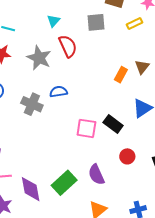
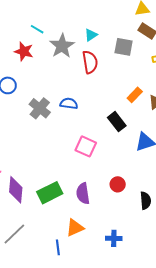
cyan triangle: (53, 21) -> (91, 35), moved
gray star: (39, 58) -> (62, 46), moved
orange rectangle: (121, 75) -> (135, 95), moved
black rectangle: (113, 124) -> (117, 122), moved

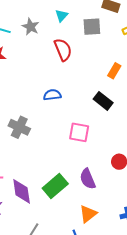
cyan triangle: (91, 35) -> (62, 16), moved
gray star: (62, 46) -> (31, 27), moved, size x0.7
gray cross: (40, 108) -> (19, 127), moved

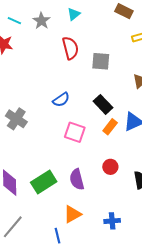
gray square: (92, 27) -> (101, 61), moved
orange rectangle: (114, 71) -> (110, 127), moved
blue semicircle: (52, 95) -> (61, 100), moved, turned 144

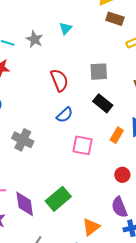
red semicircle: (70, 48) -> (59, 80), moved
black rectangle: (103, 104) -> (103, 103), moved
purple semicircle: (77, 179) -> (119, 207), moved

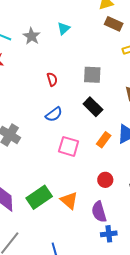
red semicircle: (59, 80) -> (52, 79), size x0.6
orange triangle: (91, 227) -> (69, 200), moved, turned -48

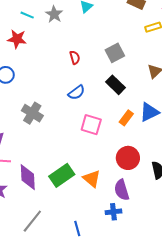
gray square: (92, 75) -> (115, 53), turned -30
red circle: (105, 180) -> (128, 158), size x1.5
blue cross: (109, 234) -> (113, 212), moved

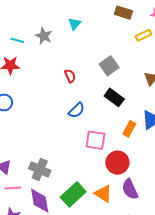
gray cross: (32, 113) -> (40, 169), moved
red circle: (128, 158) -> (117, 163), moved
purple semicircle: (122, 190) -> (130, 189), moved

